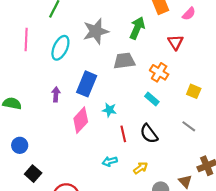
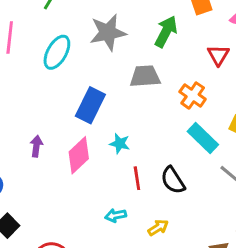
purple arrow: (56, 94) -> (36, 146), moved
cyan rectangle: (152, 99) -> (203, 138), moved, size x1.5

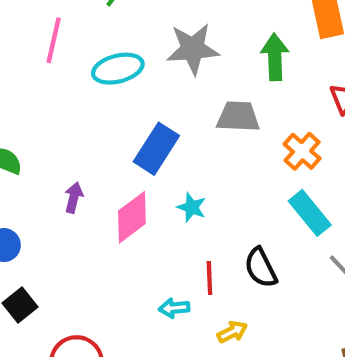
green arrow: (166, 32) -> (275, 57), turned -36
cyan ellipse: (57, 52) -> (118, 69), turned 40
red line: (137, 178) -> (209, 278), moved

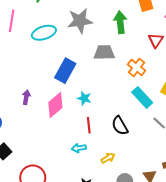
red line: (209, 278) -> (89, 125), moved

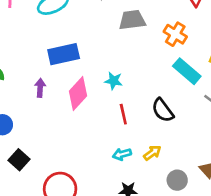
blue rectangle: (65, 71) -> (64, 54), moved, turned 55
cyan arrow: (79, 148) -> (122, 154), moved

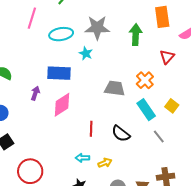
gray trapezoid: (132, 20) -> (115, 88), moved
cyan star: (114, 81) -> (86, 53), moved
black semicircle: (163, 110) -> (121, 134), turned -30

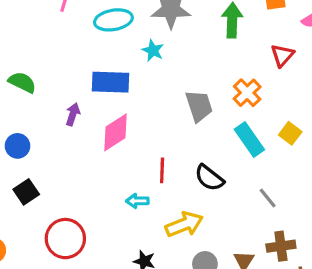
gray trapezoid: (115, 88) -> (199, 106), turned 65
gray line: (159, 136) -> (268, 198), moved
cyan arrow: (82, 158) -> (137, 201), moved
yellow arrow: (105, 163) -> (184, 224), size x1.6

